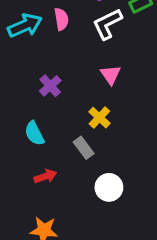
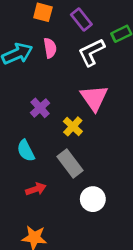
pink triangle: (111, 75) -> (94, 98), size x1.5
yellow cross: (99, 118) -> (73, 126), moved
gray rectangle: (84, 148) -> (70, 163), size x1.4

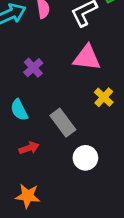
pink triangle: (94, 98) -> (87, 58), turned -48
yellow cross: (73, 126) -> (104, 97), moved

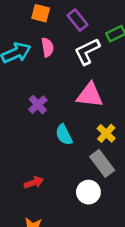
cyan semicircle: (19, 110) -> (64, 135), moved
gray rectangle: (63, 123) -> (102, 163), moved

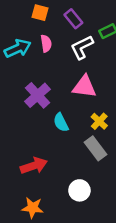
purple cross: (38, 105) -> (37, 95), size x1.5
red arrow: (34, 183) -> (34, 166), size x1.5
white circle: (88, 192) -> (79, 190), moved

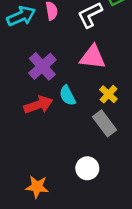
red arrow: (34, 166) -> (38, 105), moved

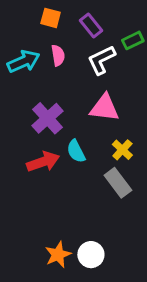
white circle: (87, 168) -> (91, 255), moved
orange star: (37, 187) -> (58, 255), moved, turned -30

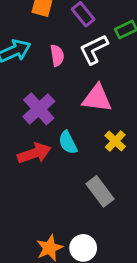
pink semicircle: (58, 55) -> (57, 55), moved
gray rectangle: (118, 183) -> (100, 191), moved

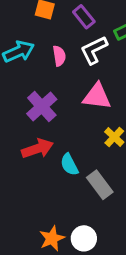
cyan semicircle: (68, 143) -> (69, 165), moved

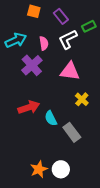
purple cross: (42, 107) -> (32, 65), moved

